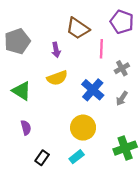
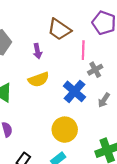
gray cross: (122, 68) -> (95, 70), moved

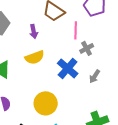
yellow circle: (65, 130) -> (46, 103), moved

